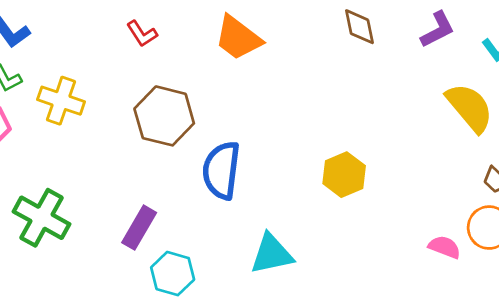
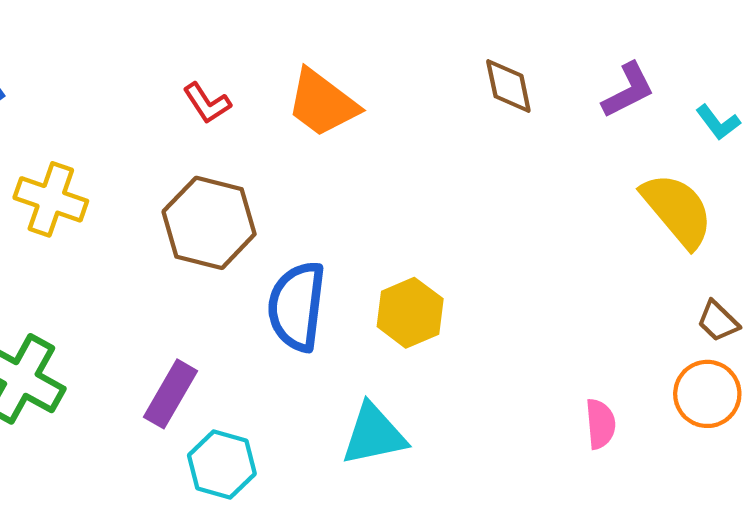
red L-shape: (142, 34) -> (207, 103), moved
yellow hexagon: (344, 175) -> (410, 313), moved
pink semicircle: (444, 247) -> (600, 424), moved, turned 64

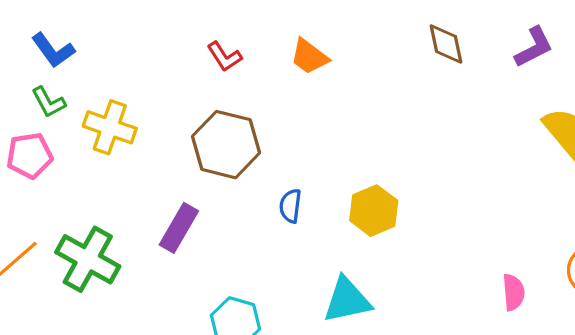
orange trapezoid: (322, 103) -> (309, 57), size x0.7
blue semicircle: (297, 306) -> (290, 206), size x0.5
purple rectangle: (171, 394) -> (179, 228), moved

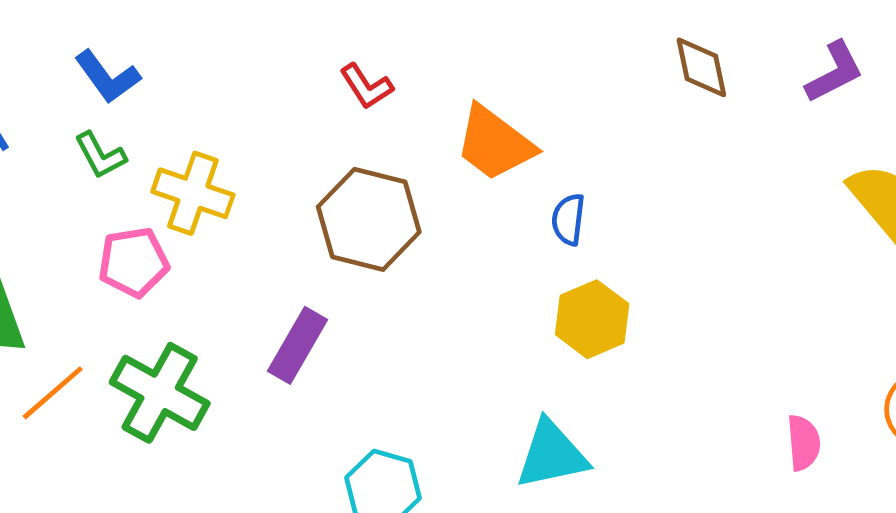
orange trapezoid: (309, 57) -> (495, 143), moved, size x1.4
pink pentagon: (30, 156) -> (134, 262), moved
blue semicircle: (290, 206) -> (568, 219), moved

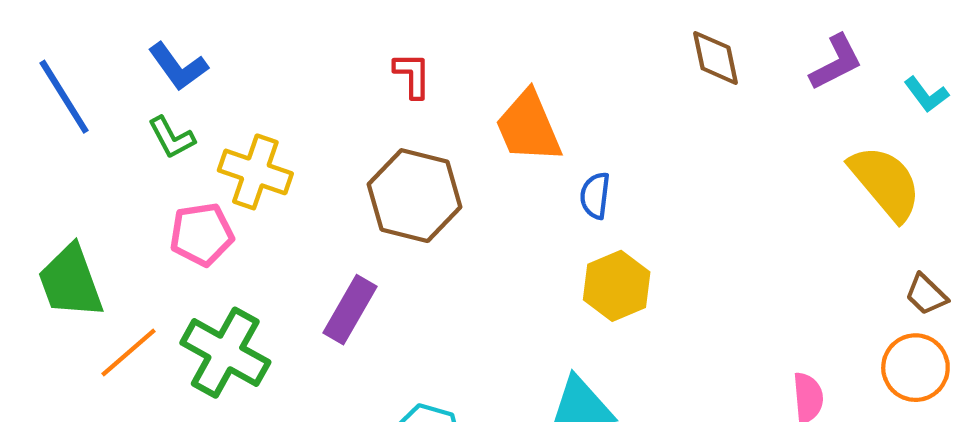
red L-shape: (366, 86) -> (412, 75), turned -147
orange trapezoid: (495, 143) -> (528, 127), turned 30

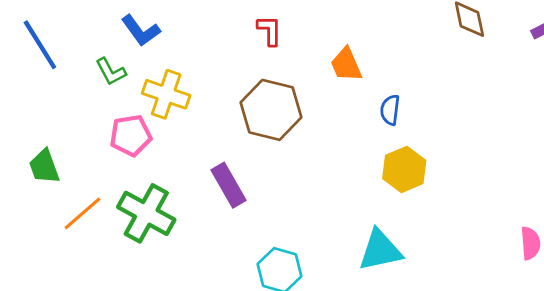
blue L-shape: (178, 67) -> (141, 31), moved
orange trapezoid: (528, 127) -> (346, 65), size x0.7
green trapezoid: (70, 282) -> (44, 167), size x0.7
purple rectangle: (350, 310) -> (228, 185), turned -60

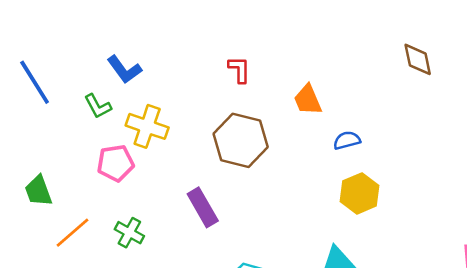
blue semicircle: (390, 110) -> (347, 140), turned 68
green cross: (146, 213) -> (129, 233), size x0.6

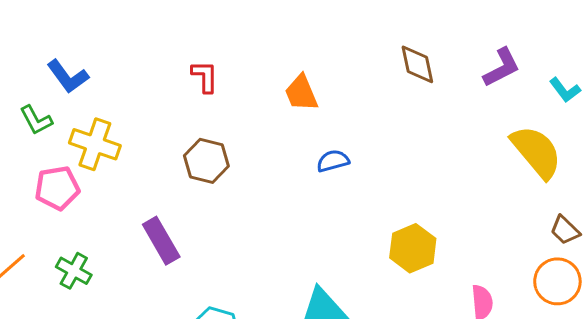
orange trapezoid: (308, 100) -> (301, 93), moved
brown hexagon: (241, 140) -> (206, 161), size x0.7
yellow hexagon: (359, 193) -> (413, 248), moved

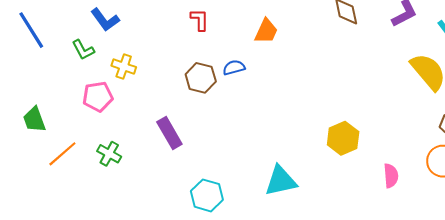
orange trapezoid: (301, 93) -> (266, 31), turned -132
yellow cross: (95, 144) -> (124, 66), size x0.7
blue semicircle: (333, 161) -> (234, 68), moved

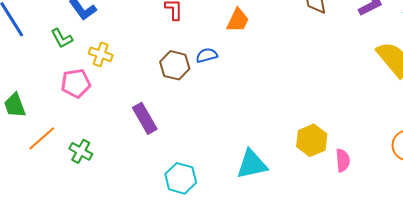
yellow hexagon: (343, 138) -> (312, 140), moved
green cross: (109, 154) -> (81, 151), moved
pink semicircle: (391, 176) -> (343, 160), moved

